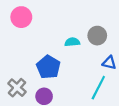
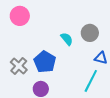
cyan semicircle: (72, 42) -> (67, 39), turned 56
gray cross: (17, 88) -> (19, 66), moved

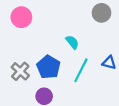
gray circle: (90, 33) -> (101, 13), moved
cyan line: (91, 81) -> (81, 70), moved

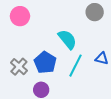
cyan semicircle: (72, 42) -> (67, 39), size x1.5

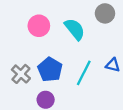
pink circle: (20, 16) -> (39, 26), moved
cyan semicircle: (67, 39) -> (75, 29), moved

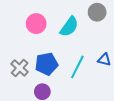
cyan semicircle: (75, 29) -> (69, 27), turned 75
blue pentagon: (50, 69) -> (46, 64), turned 30

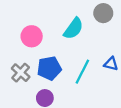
pink circle: (36, 24) -> (32, 36), moved

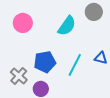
pink circle: (32, 36) -> (23, 23), moved
gray cross: (21, 73) -> (19, 76), moved

